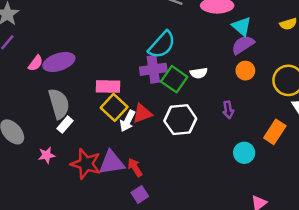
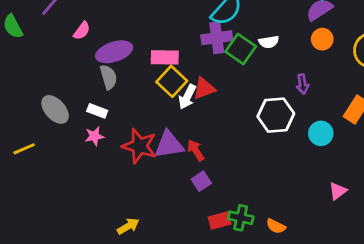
purple ellipse: (59, 62) -> (114, 52), moved
gray semicircle: (59, 104) -> (108, 77), size x0.7
white hexagon: (180, 120) -> (276, 115), moved
white rectangle: (65, 125) -> (97, 111), moved, turned 70

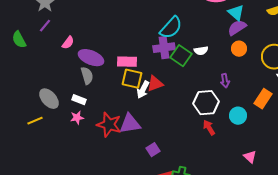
purple ellipse: (114, 52) -> (91, 58), turned 40
yellow square: (172, 81) -> (132, 79), turned -30
yellow line: (24, 149) -> (35, 121), moved
red arrow: (196, 150) -> (209, 128), moved
pink triangle: (338, 191) -> (250, 157), turned -40

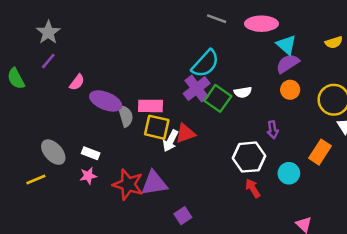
purple cross: (164, 48) -> (197, 89), turned -30
gray semicircle: (87, 76) -> (126, 116), moved

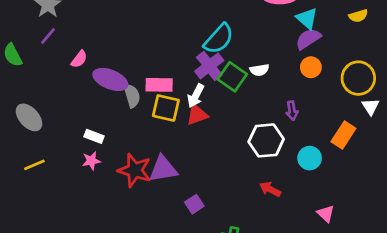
white arrow: (170, 141) -> (196, 96), moved
gray ellipse: (53, 152) -> (29, 117), moved
red arrow: (253, 188) -> (270, 189), moved, turned -30

